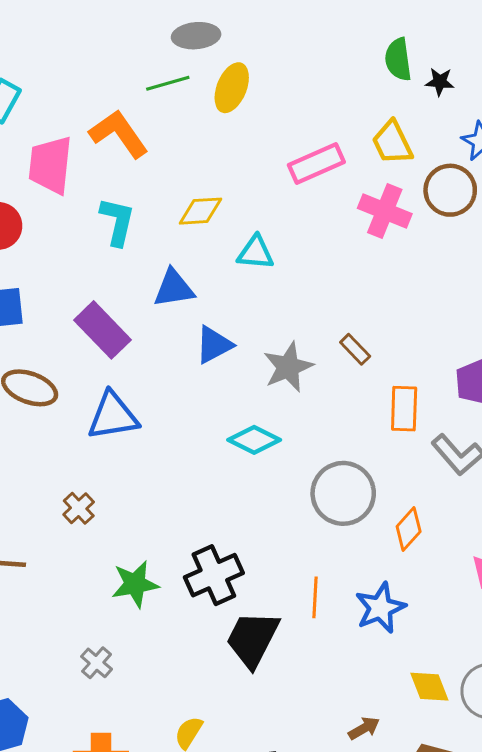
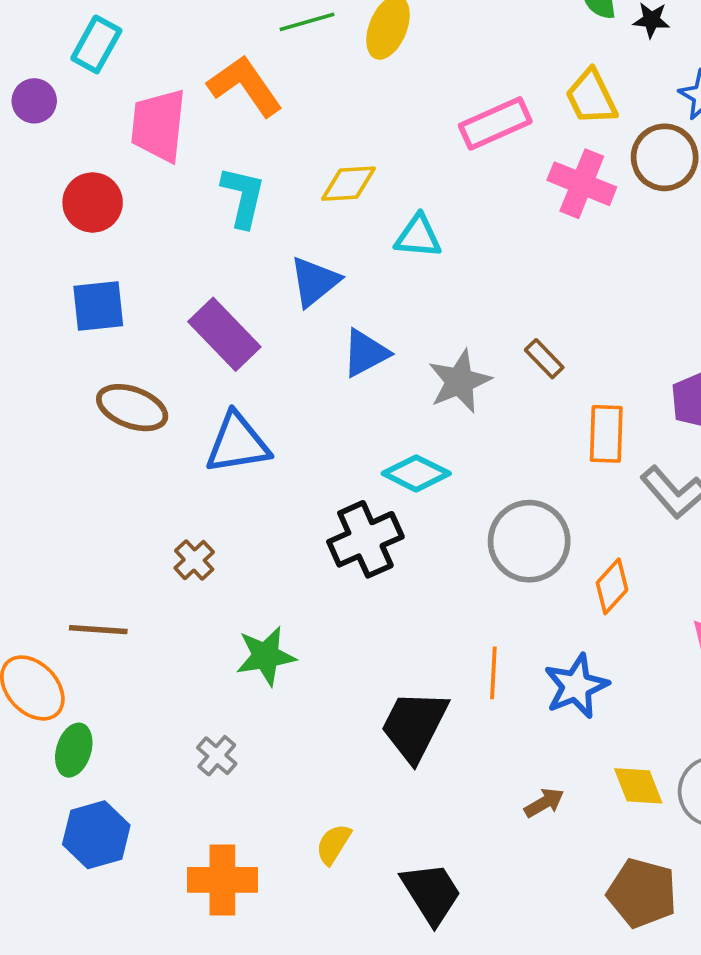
blue triangle: (174, 288) -> (315, 282), turned -30
black cross: (214, 575) -> (365, 539), moved
brown arrow: (364, 728) -> (544, 803), moved

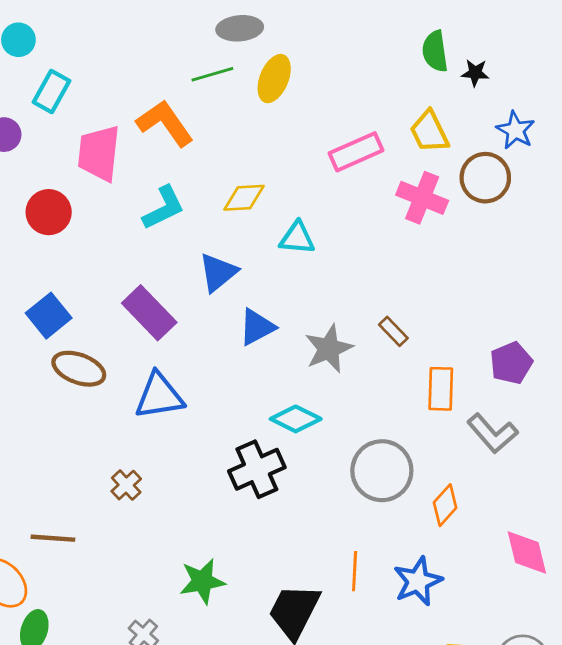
cyan L-shape: (243, 197) -> (164, 208), turned 51
blue square: (98, 306) -> (49, 316), moved, turned -33
green star: (266, 656) -> (202, 581), moved

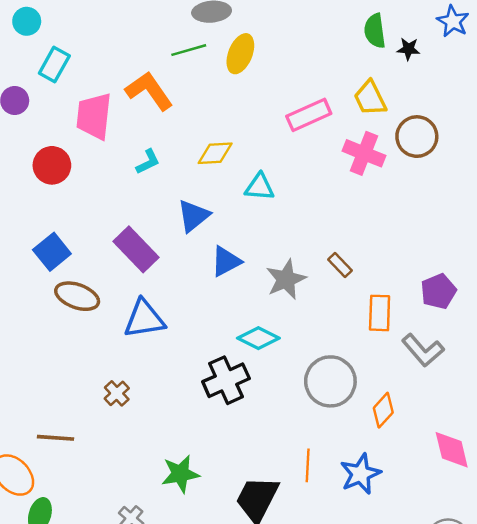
blue star: (515, 130) -> (453, 21), moved
cyan L-shape: (164, 208) -> (148, 162), size x0.7

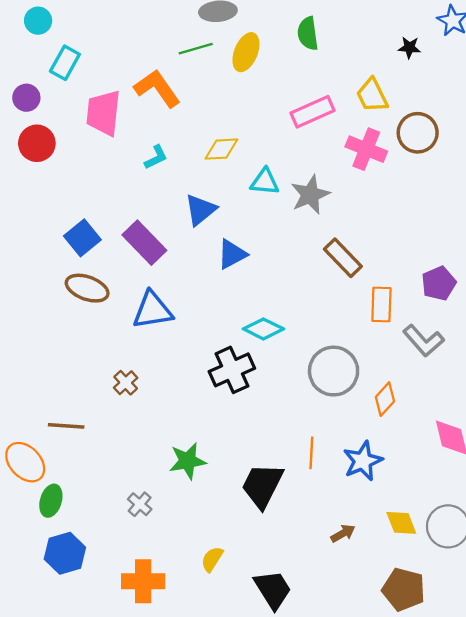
green semicircle: (375, 31) -> (308, 33), moved
red circle: (52, 165) -> (37, 143), moved
blue square: (52, 252) -> (82, 238), moved
brown rectangle: (340, 265) -> (343, 258), size x1.6
gray star: (286, 279) -> (310, 195), moved

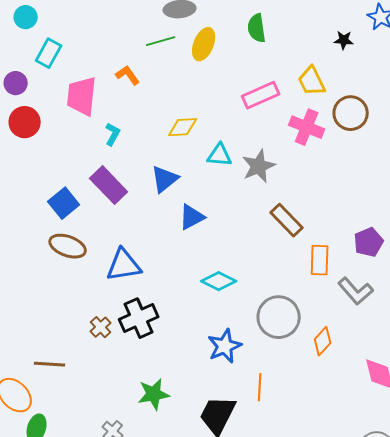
orange L-shape: (157, 88) -> (128, 75), size x0.6
cyan L-shape: (156, 157) -> (113, 134), moved, turned -35
purple rectangle: (144, 243) -> (109, 185), moved
black cross: (232, 370) -> (139, 318), moved
blue star: (363, 461) -> (225, 346), moved

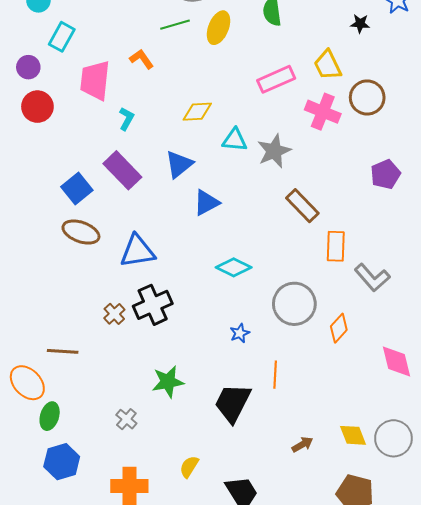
purple pentagon: (369, 242) -> (385, 174), moved
blue star: (225, 346) -> (240, 333), size x0.6

